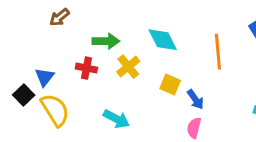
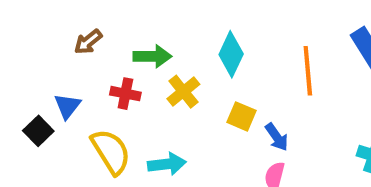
brown arrow: (60, 17) -> (88, 42), moved
cyan diamond: (163, 40) -> (231, 54), turned 52
yellow semicircle: (55, 110) -> (111, 152), moved
cyan arrow: (116, 119) -> (167, 164), turned -35

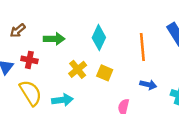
yellow cross: (183, 92) -> (78, 69), moved
red cross: (125, 94) -> (29, 60), moved
blue arrow: (277, 137) -> (148, 85), moved, turned -42

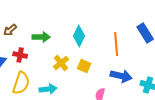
blue arrow: (148, 85) -> (121, 76), size x1.5
yellow semicircle: (31, 93) -> (21, 83), turned 50

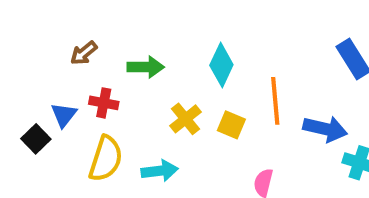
orange line: (116, 44) -> (275, 101), moved
blue arrow: (121, 76) -> (325, 129), moved

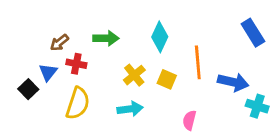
brown arrow: (84, 53) -> (59, 43), moved
cyan arrow: (160, 171) -> (130, 109), moved

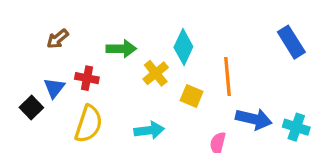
brown arrow: (59, 43) -> (58, 39), moved
yellow cross: (134, 75) -> (156, 73), moved
blue arrow: (233, 82) -> (254, 119), moved

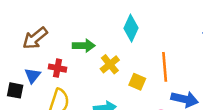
brown arrow: (58, 39) -> (35, 38), size x1.5
cyan diamond: (183, 47) -> (131, 28), moved
black square: (31, 108) -> (15, 90), turned -35

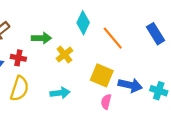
orange line: (165, 67) -> (113, 38), moved, turned -35
yellow square: (137, 82) -> (102, 75), moved, size x1.5

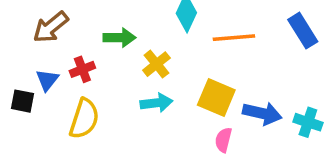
orange line: (113, 38) -> (234, 38), turned -55
red cross: (18, 58) -> (82, 69), turned -32
cyan arrow: (60, 93) -> (156, 103), moved

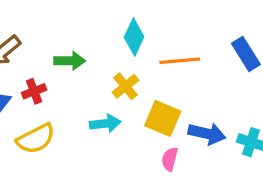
yellow cross: (156, 64) -> (126, 86), moved
yellow semicircle: (84, 119) -> (36, 139), turned 45

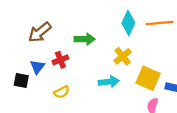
orange line: (180, 61) -> (159, 23), moved
yellow semicircle: (36, 139) -> (62, 92), size x0.6

